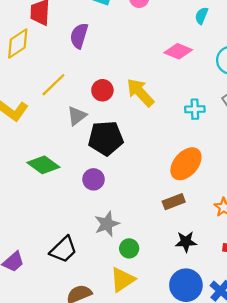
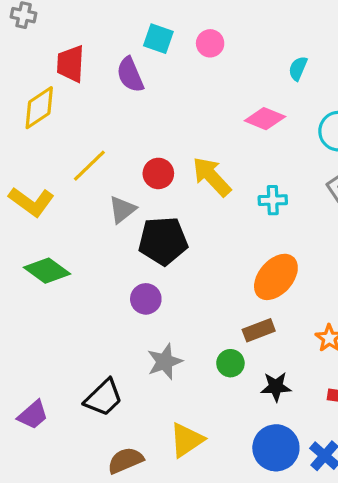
purple semicircle: (79, 36) -> (130, 75), moved, turned -40
cyan cross: (195, 109) -> (273, 200), moved
green diamond: (43, 165) -> (47, 271), moved
green circle: (129, 248) -> (230, 363), moved

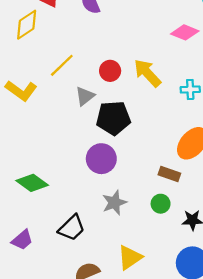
green diamond: (47, 271) -> (32, 183), moved
purple circle: (146, 299) -> (101, 159), size x1.4
brown rectangle: (259, 330) -> (169, 174), moved, turned 40

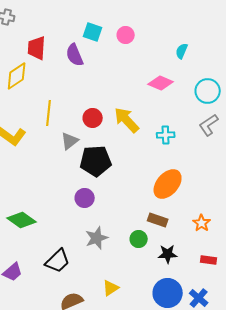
yellow line: (62, 65) -> (49, 113), turned -40
purple circle: (101, 159) -> (85, 198), size x0.7
brown rectangle: (169, 174) -> (158, 220), moved
yellow triangle: (130, 257) -> (111, 288), size x0.7

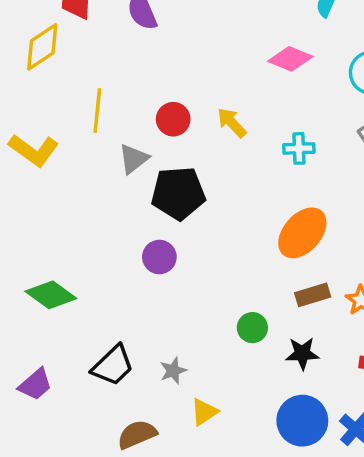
yellow arrow: (127, 120) -> (232, 123), size x0.7
brown rectangle: (158, 220) -> (313, 295), moved, turned -36
gray star: (97, 238) -> (173, 371), moved, size x0.7

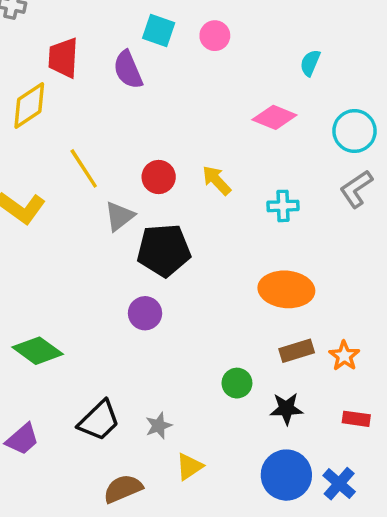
yellow line: (97, 111) -> (84, 168), turned -39
orange ellipse: (302, 233) -> (286, 289), turned 54

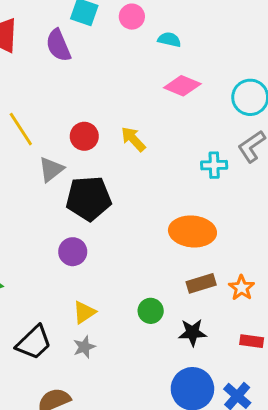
cyan semicircle: (310, 63) -> (169, 40), moved, turned 80
cyan cross: (283, 206) -> (214, 165), moved
yellow triangle: (189, 467) -> (84, 312), moved

